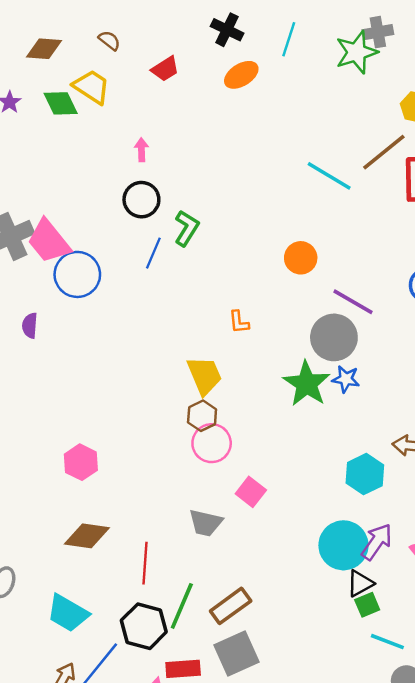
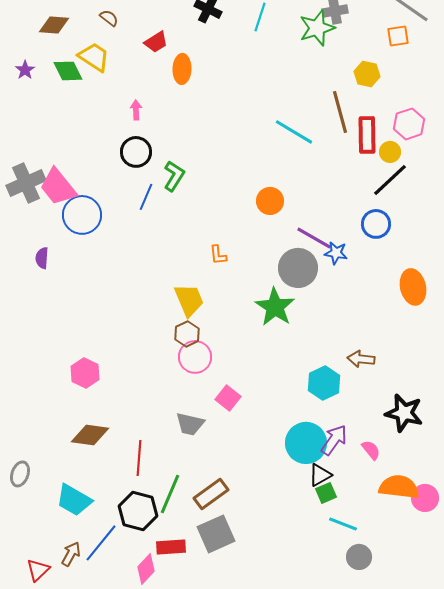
orange ellipse: (241, 75) -> (182, 69), moved, turned -56
brown line: (384, 152) -> (340, 112), turned -66
blue star: (346, 379) -> (336, 253), moved

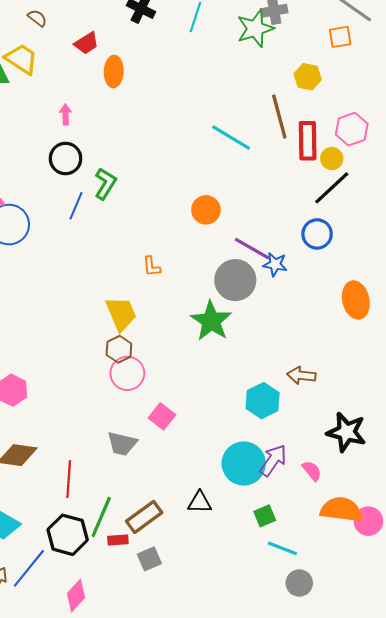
black triangle: (320, 475) -> (200, 502), moved, turned 30
gray square: (216, 534) -> (149, 559), size x0.6
red rectangle: (171, 547) -> (118, 540), moved, size x0.7

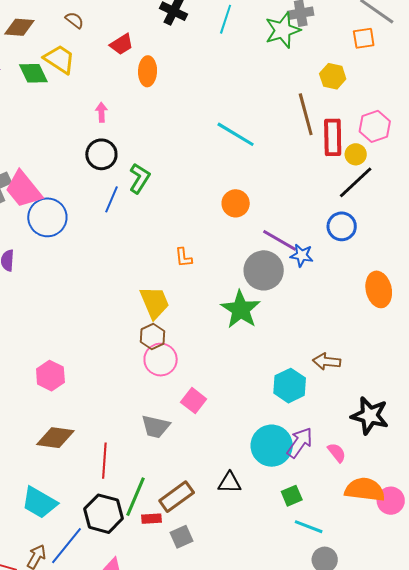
cyan line: (231, 138) -> (236, 134), moved

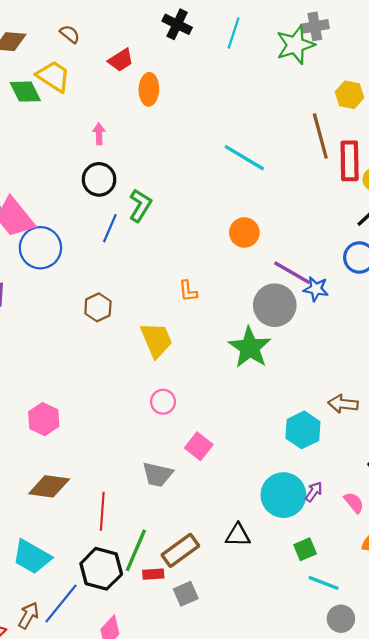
brown hexagon: (153, 336) -> (98, 307), moved
pink circle: (161, 360) -> (163, 402), size x0.7
purple arrow: (300, 443) -> (314, 492), size x0.6

